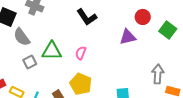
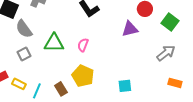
gray square: (30, 62) -> (24, 54), moved
gray arrow: (158, 74) -> (166, 53), moved, turned 48

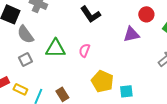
yellow pentagon: (83, 76) -> (102, 81), moved

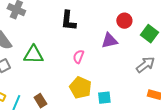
black L-shape: (90, 14) -> (68, 21), turned 40
pink semicircle: (84, 50) -> (78, 57), moved

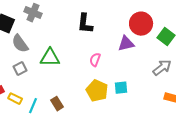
red circle: (124, 21) -> (141, 24), size x1.5
cyan square: (104, 98) -> (121, 88), moved

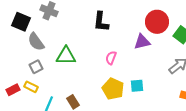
yellow rectangle: (15, 99) -> (31, 87), moved

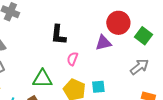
black L-shape: (101, 22) -> (58, 35), moved
green triangle: (66, 56) -> (42, 79), moved

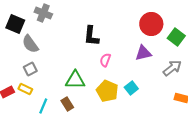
purple triangle: (103, 43) -> (143, 53), moved
cyan square: (98, 87) -> (131, 88), turned -32

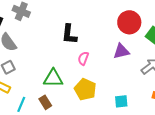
cyan square: (131, 88) -> (121, 101), moved, turned 32

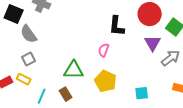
black L-shape: (69, 34) -> (117, 26), moved
purple triangle: (121, 51) -> (153, 43), moved, turned -48

